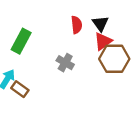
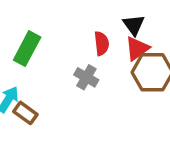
red semicircle: (77, 25) -> (102, 43), moved

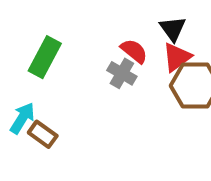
red semicircle: (102, 43) -> (134, 51), turned -45
gray cross: (86, 77) -> (122, 73), moved

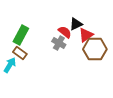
black triangle: (173, 29) -> (76, 24), moved, turned 40
brown rectangle: (43, 134) -> (20, 53), moved

